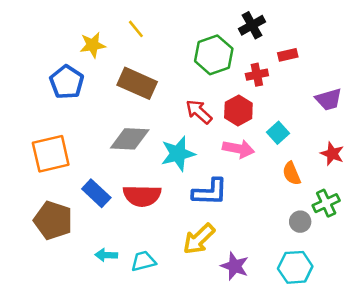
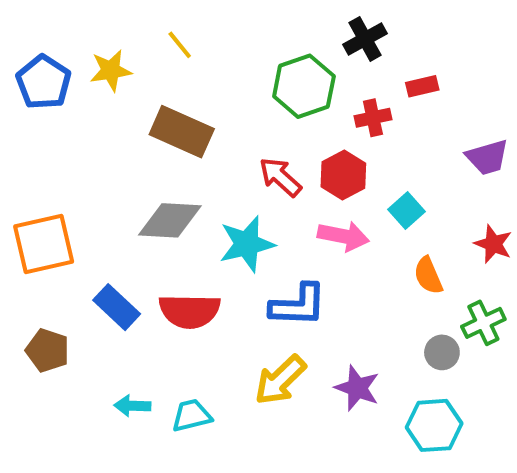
blue pentagon: (67, 82) -> (44, 82), moved
brown pentagon: (53, 220) -> (48, 350), size x0.7
purple star: (235, 266) -> (357, 388), moved

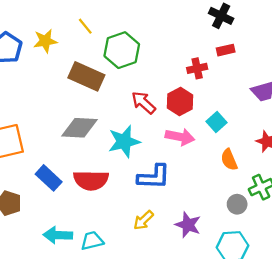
black cross: (365, 39) -> (221, 16), moved, turned -35
green hexagon: (304, 86) -> (122, 50), moved
yellow arrow: (280, 380) -> (143, 220), size x0.7
cyan arrow: (132, 406) -> (58, 235), size x1.4

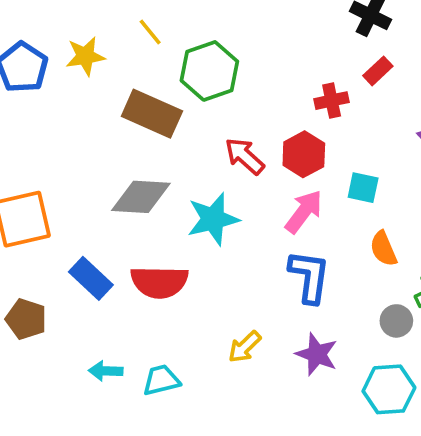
red rectangle: (226, 50) -> (378, 71), turned -30
cyan square: (217, 122) -> (363, 188), turned -36
pink arrow: (180, 137) -> (304, 212), turned -64
blue L-shape: (154, 177) -> (309, 276), moved, turned -84
cyan arrow: (58, 235) -> (106, 371), size x0.7

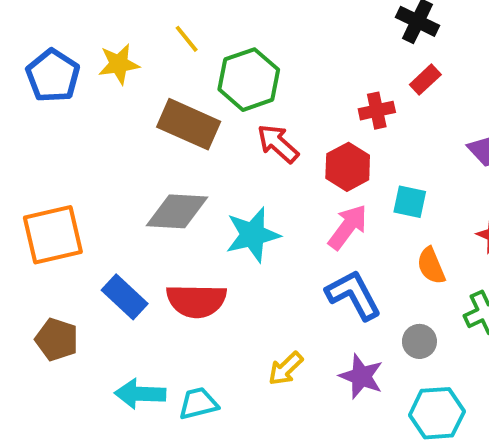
red arrow: (245, 156) -> (278, 144), moved
blue L-shape: (309, 276) -> (354, 295), turned -36
gray circle: (396, 321) -> (419, 341), moved
cyan arrow: (106, 371) -> (140, 394), size x1.4

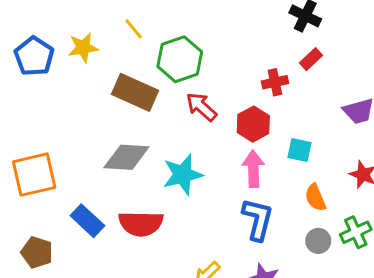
pink arrow: (348, 227) -> (253, 169), turned -39
blue L-shape: (354, 295) -> (258, 219), turned 42
gray circle: (419, 341) -> (318, 241), moved

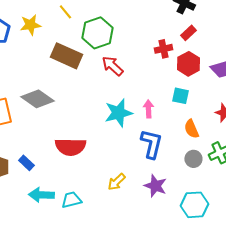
red hexagon: (253, 124) -> (188, 64), moved
gray diamond: (126, 157) -> (37, 99), moved, turned 32
pink arrow: (253, 169) -> (148, 109), size x0.7
cyan star: (183, 175) -> (118, 113), moved
blue rectangle: (87, 221) -> (26, 163), moved, size x0.7

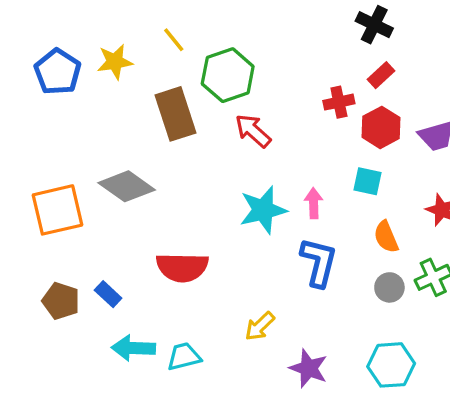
brown rectangle: (66, 56) -> (175, 114), turned 48
purple star: (155, 186) -> (309, 368), moved

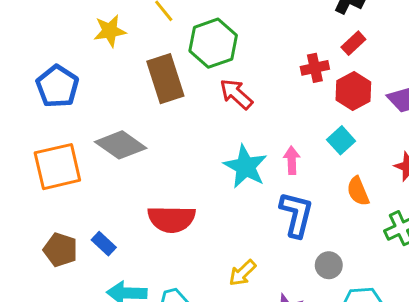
blue pentagon: (58, 72) -> (57, 86), moved
cyan square: (368, 181) -> (341, 140), turned 36
cyan star: (263, 210) -> (245, 167), turned -30
gray circle: (389, 287) -> (329, 265), moved

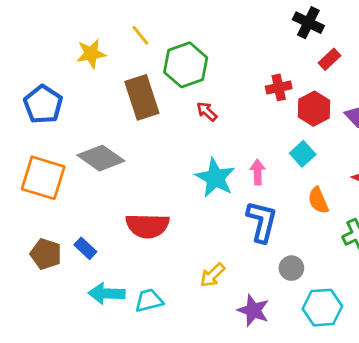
red rectangle: (353, 43) -> (330, 59), moved
red arrow: (236, 94) -> (207, 111), size x0.7
orange square: (57, 167) -> (43, 178), turned 30

